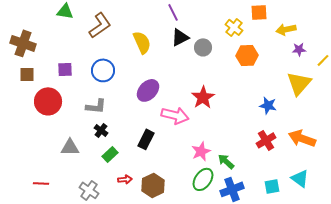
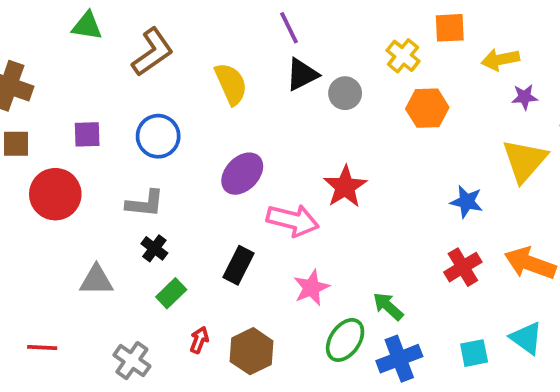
pink star: (201, 151) -> (311, 288), moved
red arrow: (125, 179) -> (199, 340), turned -64

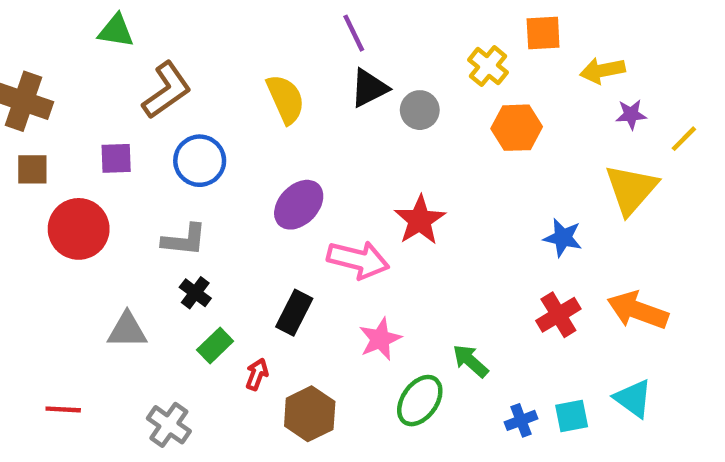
brown L-shape: (153, 52) -> (167, 90), moved
red arrow: (199, 340) -> (257, 374), moved
blue cross: (399, 359) -> (521, 420), moved, size x0.6

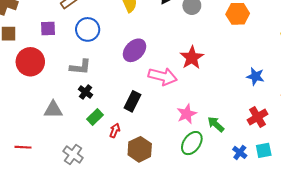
blue star: (563, 238) -> (255, 76), moved
red cross: (558, 315) -> (257, 117), moved
pink star: (380, 339) -> (187, 114), moved
blue cross: (521, 420) -> (240, 152), turned -32

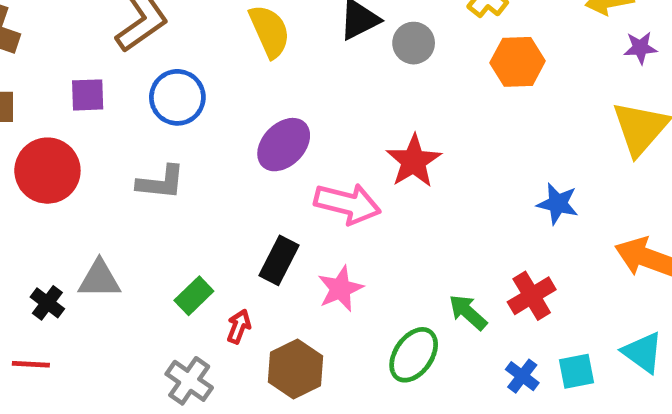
black cross: (86, 92) -> (47, 303), moved
pink star: (187, 114) -> (340, 289), moved
red cross: (257, 117) -> (532, 296), moved
gray cross: (73, 155) -> (189, 381), moved

